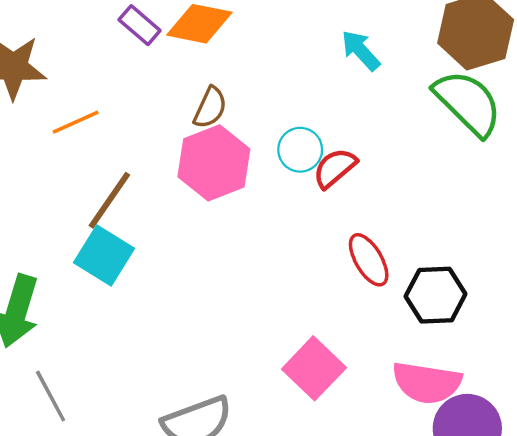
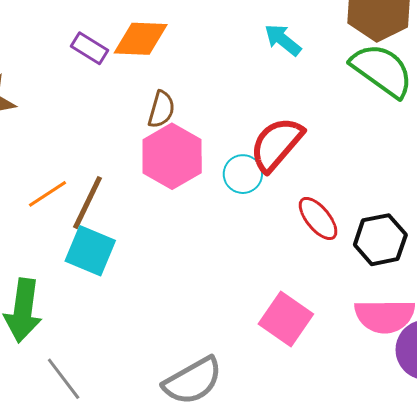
orange line: (76, 122) -> (48, 194), moved
cyan circle: (300, 150) -> (243, 174), moved
red semicircle: (335, 168) -> (276, 144), size x1.5

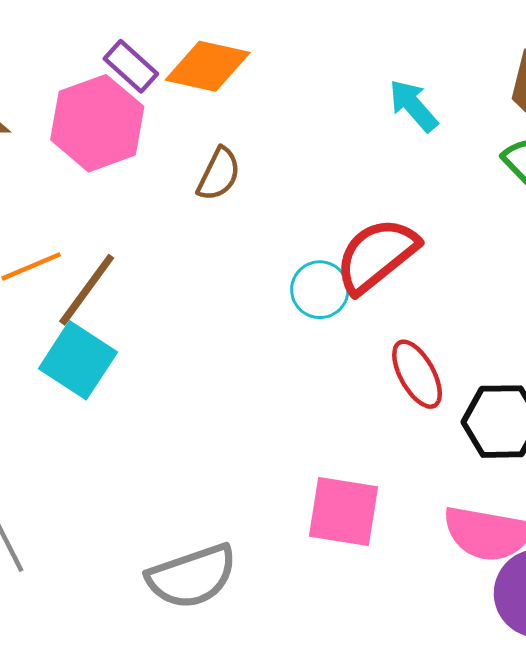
pink hexagon: (172, 156) -> (97, 123), moved
pink square: (286, 319) -> (344, 511), turned -36

